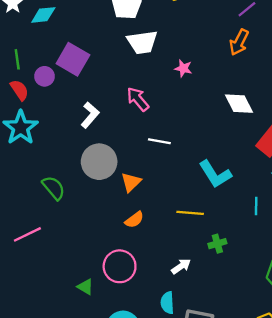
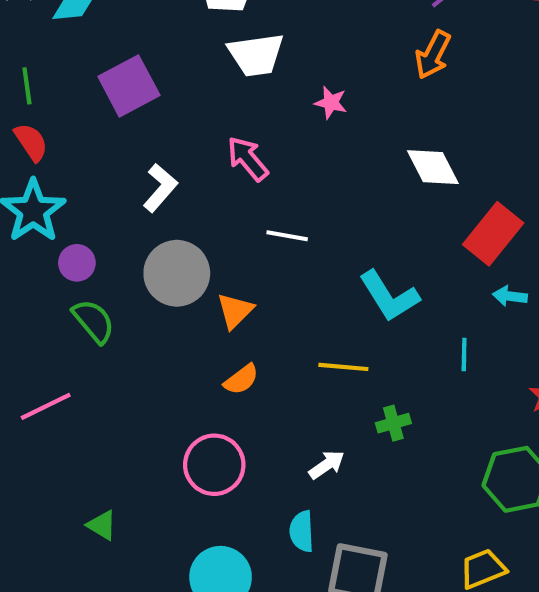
purple square: (73, 59) -> (129, 86), turned 32
purple circle: (44, 76) -> (77, 263), moved
green triangle: (85, 287) -> (102, 525), moved

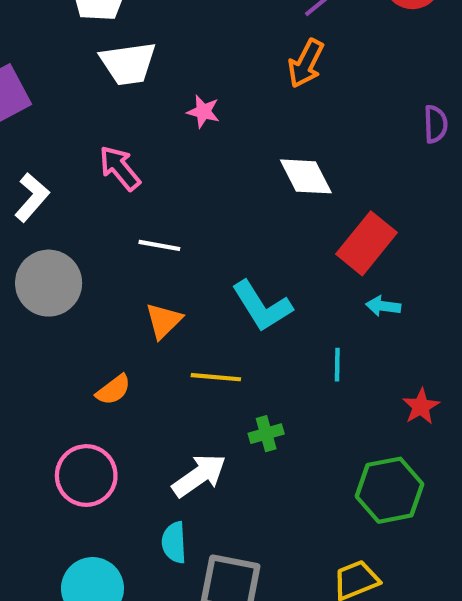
orange triangle: (235, 311) -> (164, 321), moved
white arrow: (327, 465) -> (199, 476), size x1.5

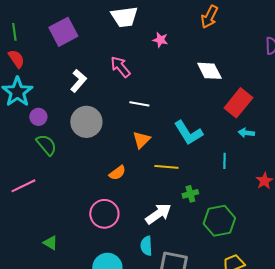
green hexagon: (390, 490) -> (219, 221), moved

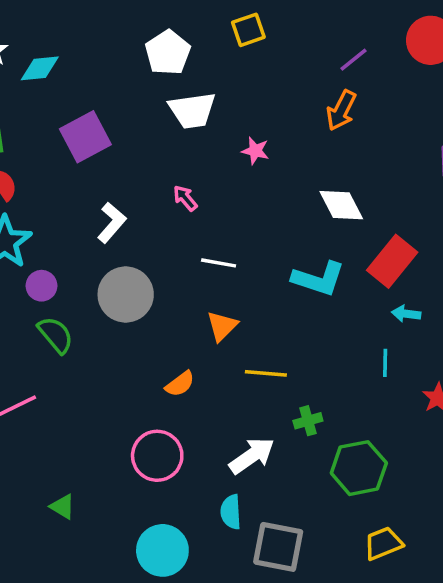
pink arrow: (120, 67) -> (185, 198), size x0.7
cyan L-shape: (188, 133) -> (318, 279), moved, turned -40
cyan line: (224, 161) -> (385, 363), moved

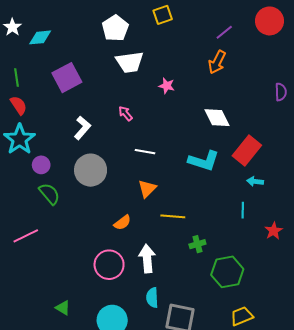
white arrow: (252, 456) -> (147, 259), moved, turned -60
green triangle: (63, 507) -> (63, 308), moved

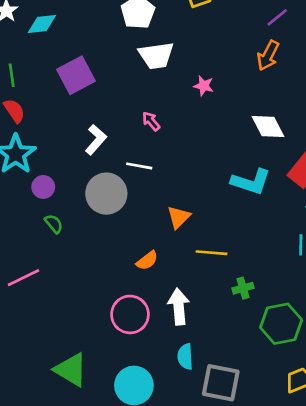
white line: (145, 152) -> (139, 166), moved
green semicircle: (49, 194) -> (54, 224), size x0.7
green triangle: (63, 308) -> (71, 370), size x1.8

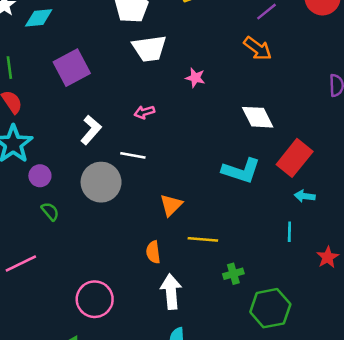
orange arrow: (268, 56) -> (258, 48), turned -80
pink arrow: (151, 121) -> (144, 112), turned -66
orange semicircle: (147, 261) -> (153, 252), moved, turned 120
pink circle: (130, 314) -> (95, 299), moved

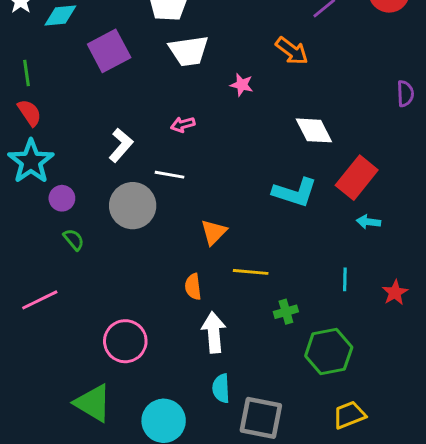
orange arrow: (258, 48) -> (292, 51), moved
purple square: (72, 68) -> (109, 51), moved
cyan line: (289, 232) -> (345, 279), moved

